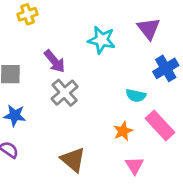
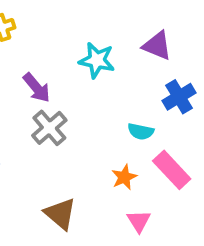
purple triangle: (149, 29) -> (157, 46), turned -30

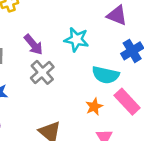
cyan star: (97, 60) -> (76, 40), moved
cyan semicircle: (141, 132) -> (106, 75), size x1.5

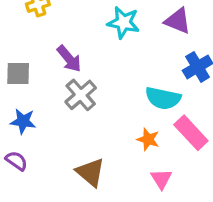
cyan star: (76, 40) -> (123, 23), moved
orange star: (94, 107) -> (148, 139), turned -30

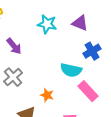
gray cross: (81, 95) -> (13, 77), moved
orange star: (148, 139) -> (47, 95), moved

